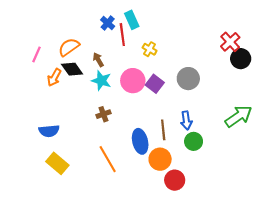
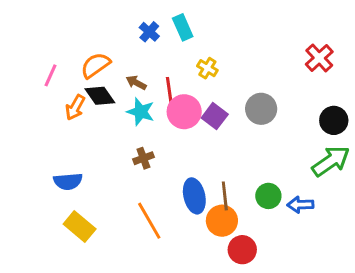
red line: (122, 35) -> (170, 93), moved
black circle: (241, 59) -> (334, 120), moved
brown arrow: (98, 60) -> (136, 83), turned -32
blue arrow: (186, 120) -> (300, 205), moved, turned 96
brown line: (163, 130) -> (225, 196), moved

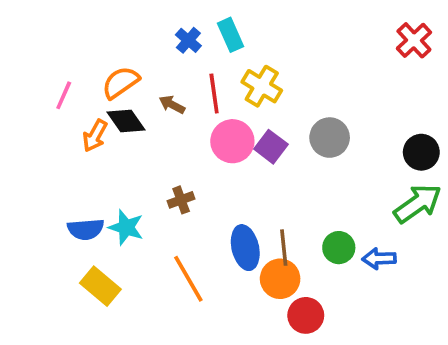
red cross: (319, 58) -> (414, 40), moved
yellow cross: (207, 68) -> (262, 86), size x1.5
red line: (170, 93) -> (214, 94), moved
cyan star: (141, 112) -> (126, 227), moved

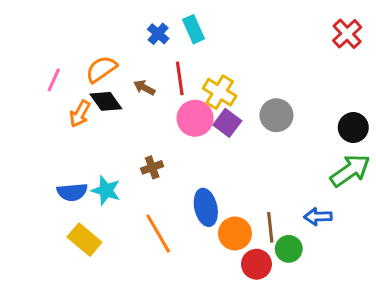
yellow cross: (262, 86) -> (220, 92), moved
brown line: (284, 248) -> (270, 227), moved
green circle: (339, 248) -> (289, 249), moved

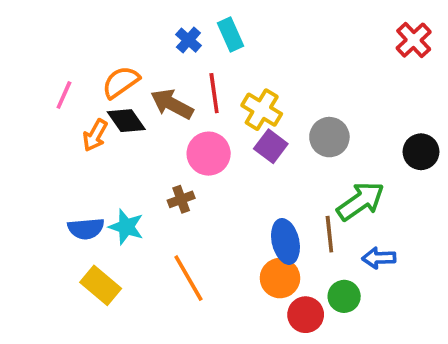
brown arrow: (144, 88) -> (172, 104), size x1.6
pink circle: (195, 118) -> (209, 154), moved
green arrow: (350, 171) -> (361, 201), moved
blue ellipse: (206, 207) -> (285, 241), moved
brown line: (270, 227) -> (329, 234), moved

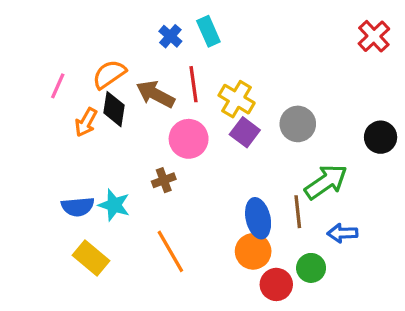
black diamond: (126, 121) -> (114, 109), turned 44

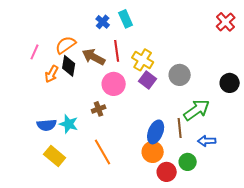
blue ellipse: (258, 218) -> (156, 132), turned 35

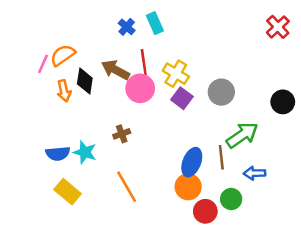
orange semicircle: (66, 45) -> (63, 55), moved
orange arrow: (52, 74) -> (64, 91), turned -42
pink circle: (114, 84) -> (140, 88), moved

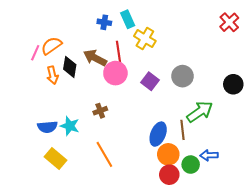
blue cross: (127, 27) -> (104, 22), turned -32
yellow cross: (176, 74) -> (145, 39), moved
blue arrow: (254, 173) -> (209, 155), moved
orange circle: (188, 187) -> (168, 154), moved

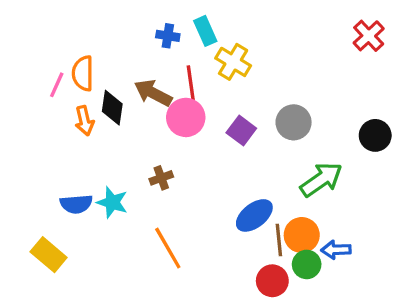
orange semicircle: (51, 46) -> (83, 73), turned -55
brown line: (182, 130) -> (279, 240), moved
blue ellipse: (158, 134) -> (254, 215), turned 30
orange circle: (168, 154) -> (302, 235), moved
yellow rectangle: (56, 158) -> (49, 255), moved

